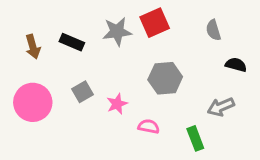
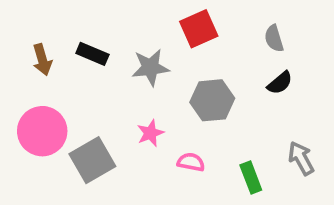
gray star: (117, 32) -> (150, 67), moved
black semicircle: (236, 65) -> (280, 83), moved, turned 125
gray square: (82, 92) -> (92, 160), moved, size x1.6
gray arrow: (221, 107) -> (301, 158), moved, turned 84

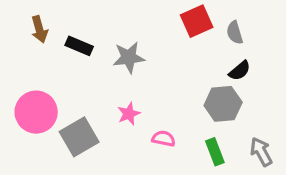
red square: (199, 29) -> (197, 21), moved
brown arrow: (42, 60) -> (39, 29), moved
gray hexagon: (212, 100) -> (223, 104), moved
gray arrow: (301, 158) -> (261, 152), moved

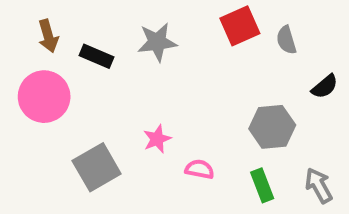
gray star: (129, 57) -> (157, 42), moved
black semicircle: (240, 71) -> (325, 86), moved
pink circle: (36, 112) -> (44, 97), moved

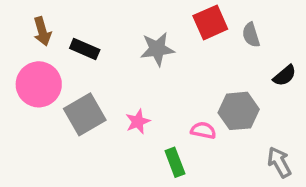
gray star: (157, 42) -> (157, 49), moved
gray square: (97, 167) -> (85, 114), moved
pink semicircle: (200, 169) -> (203, 130), moved
green rectangle: (262, 185) -> (175, 162), moved

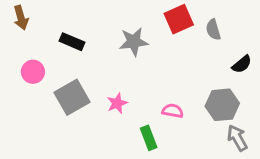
brown arrow: (42, 31) -> (21, 18), moved
pink circle: (39, 84) -> (33, 72), size x0.6
gray hexagon: (239, 111) -> (222, 105), moved

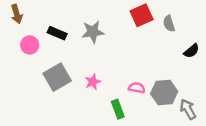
gray star: (134, 42) -> (93, 32), moved
pink circle: (33, 72) -> (30, 45), moved
gray hexagon: (222, 105) -> (164, 93), moved

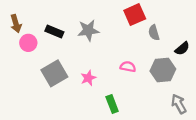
brown arrow: (17, 14) -> (16, 24), moved
gray semicircle: (169, 24) -> (154, 33), moved
pink semicircle: (137, 88) -> (128, 67), moved
gray hexagon: (164, 93) -> (163, 70), moved

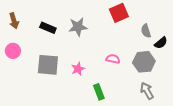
gray semicircle: (154, 33) -> (146, 31), moved
pink circle: (28, 43) -> (13, 51), moved
gray square: (54, 73) -> (48, 65), turned 35
gray arrow: (179, 104) -> (147, 91), moved

